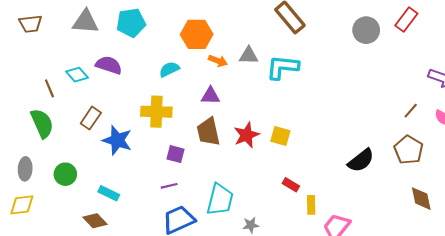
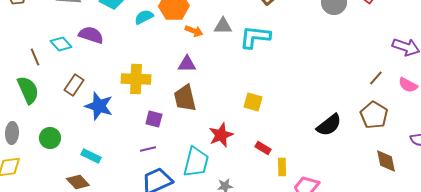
cyan semicircle: (169, 69) -> (144, 17), moved
red star: (246, 135) -> (221, 135), moved

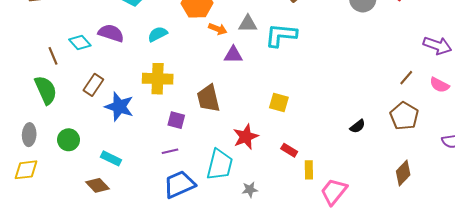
cyan semicircle: (144, 17) -> (158, 34), moved
purple triangle: (187, 64) -> (233, 55), moved
black semicircle: (329, 125) -> (358, 126), size x0.6
brown diamond: (386, 161) -> (403, 173), moved, turned 55

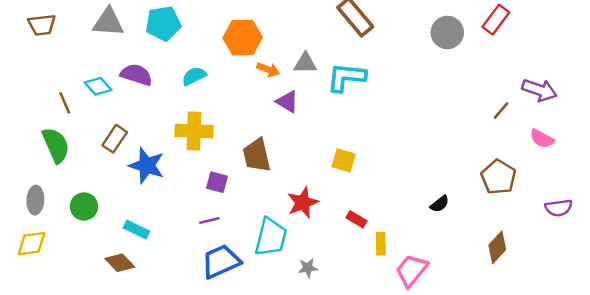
purple triangle: (233, 55) -> (287, 102), turned 30
brown line: (406, 78) -> (501, 111), moved
black semicircle: (358, 126) -> (440, 204), moved

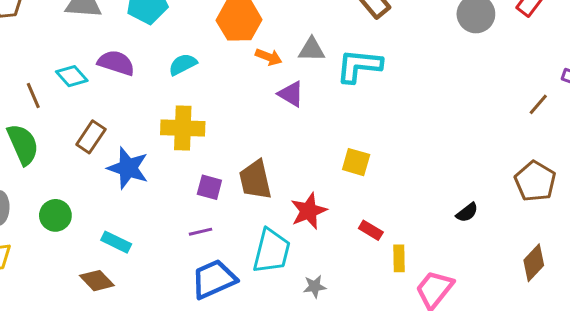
brown trapezoid: (257, 155) -> (255, 180), moved

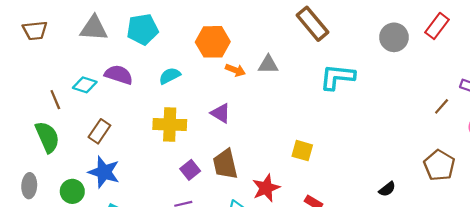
cyan L-shape: (359, 66) -> (337, 77), moved
cyan diamond: (72, 76) -> (85, 85), turned -30
purple triangle: (291, 94) -> (221, 113), moved
blue star: (128, 168) -> (104, 172), moved
purple square: (209, 187) -> (190, 170), turned 36

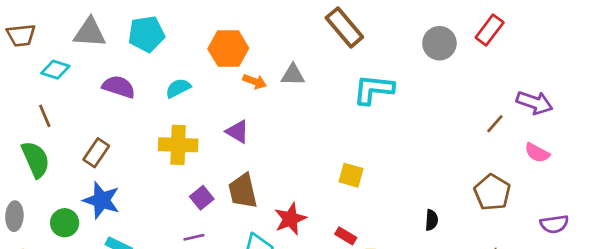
cyan diamond: (85, 85) -> (55, 70), moved
yellow square: (302, 151) -> (351, 175), moved
black semicircle: (387, 189) -> (432, 220), turned -48

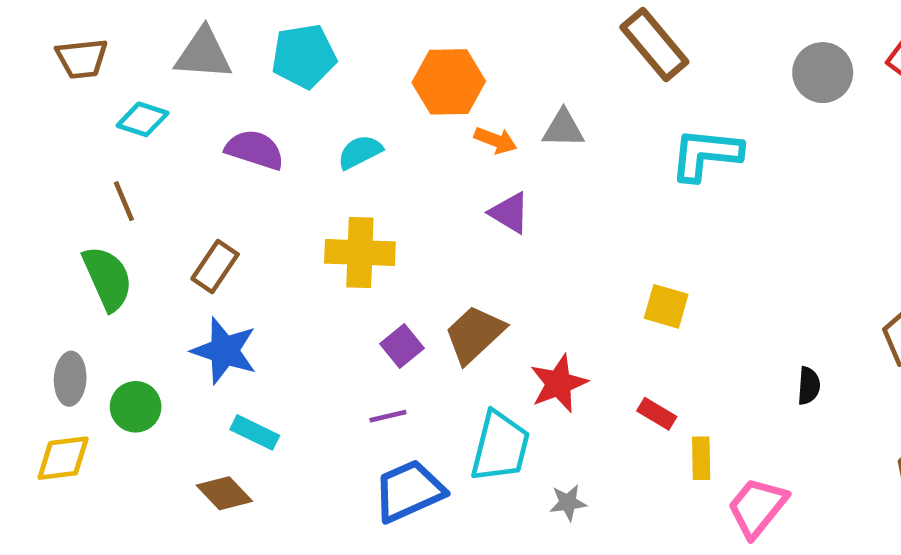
purple triangle: (238, 132) -> (510, 213), moved
brown trapezoid: (243, 191) -> (474, 334), turned 60
green circle: (65, 223) -> (136, 407), moved

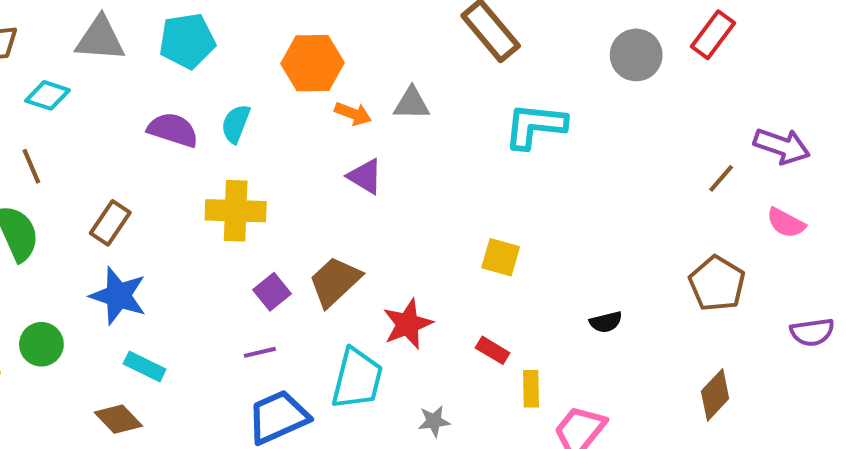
purple semicircle: (255, 150) -> (173, 130), moved
cyan semicircle: (360, 152) -> (236, 124), turned -42
black semicircle: (809, 386) -> (606, 322), moved, turned 72
gray star: (568, 503) -> (434, 421), moved

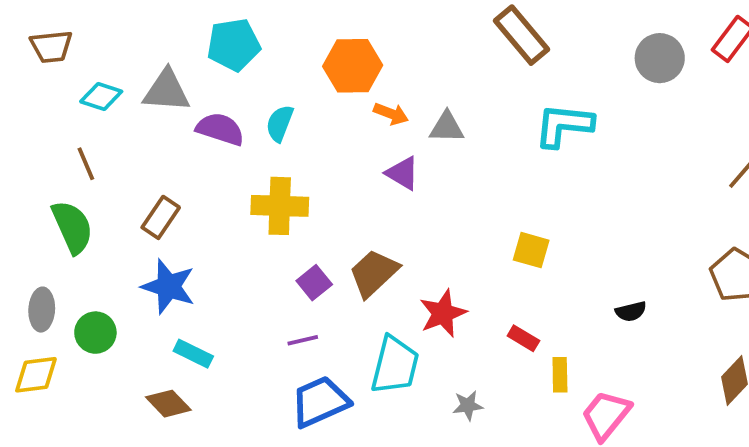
gray triangle: (100, 39) -> (166, 91), moved
gray triangle: (412, 104) -> (447, 127), moved

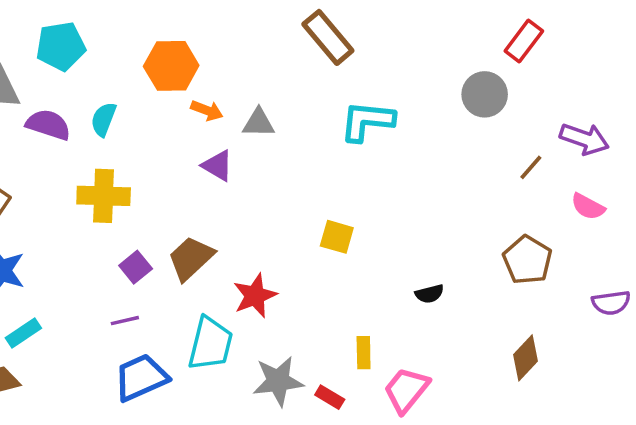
gray circle: (660, 58) -> (485, 94), moved
red rectangle: (523, 338) -> (330, 397), moved
cyan rectangle: (193, 354) -> (23, 333), turned -60
gray star: (468, 405) -> (278, 381), size x1.8

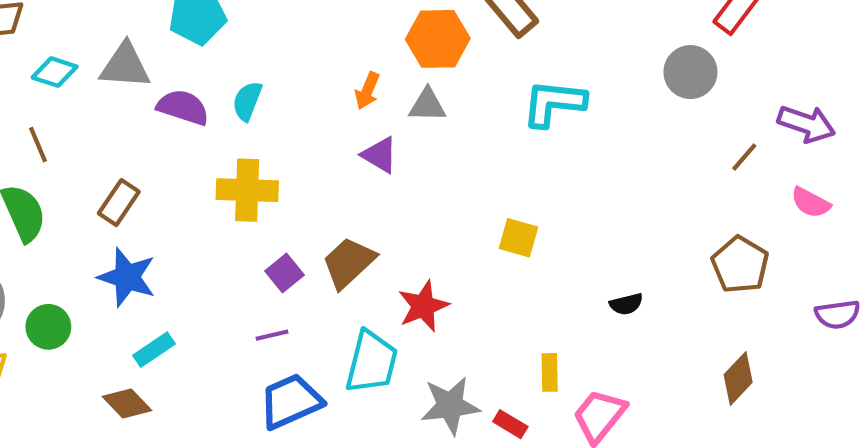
orange hexagon: (171, 66) -> (438, 39), moved
orange arrow: (207, 110) -> (367, 91), turned 92

